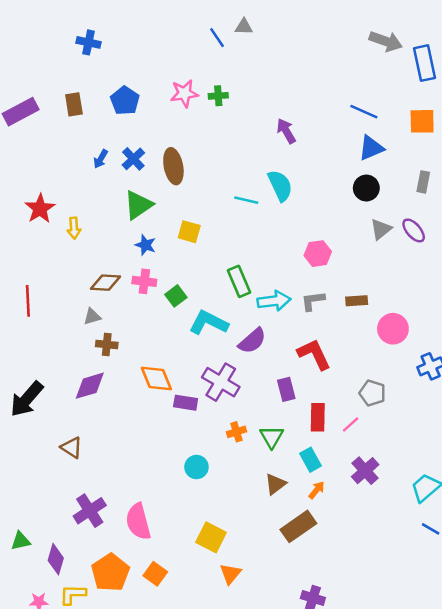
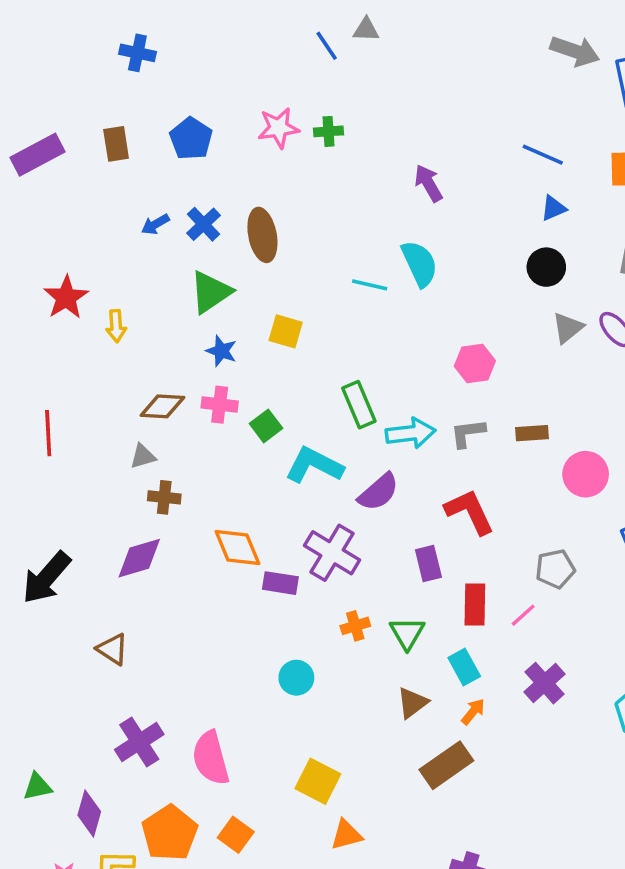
blue triangle: (371, 148) -> (553, 208), size x0.7
blue arrow: (101, 159) -> (155, 224), turned 30
gray pentagon: (372, 393) -> (555, 569), turned -30
orange triangle: (230, 574) -> (346, 835), turned 35

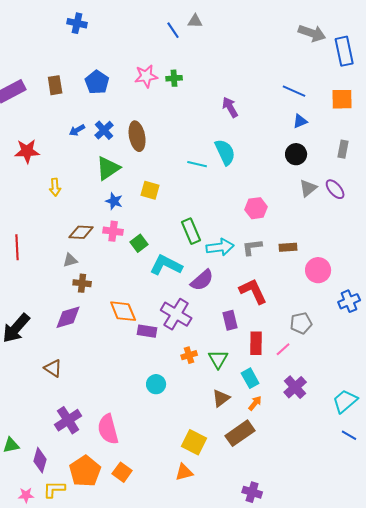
blue cross: (137, 53) -> (77, 23), moved
red star: (66, 297) -> (27, 151), moved, turned 30
yellow square: (318, 781) -> (194, 442), moved

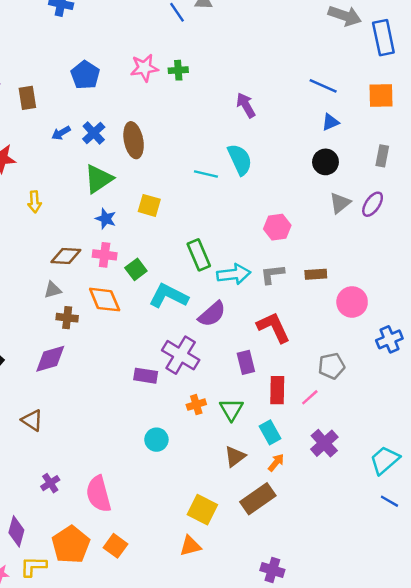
brown rectangle: (55, 85) -> (27, 98), moved
purple ellipse: (335, 189) -> (373, 204), turned 75
orange diamond: (123, 311) -> (105, 300), moved
purple cross: (68, 420) -> (50, 483), size x0.6

